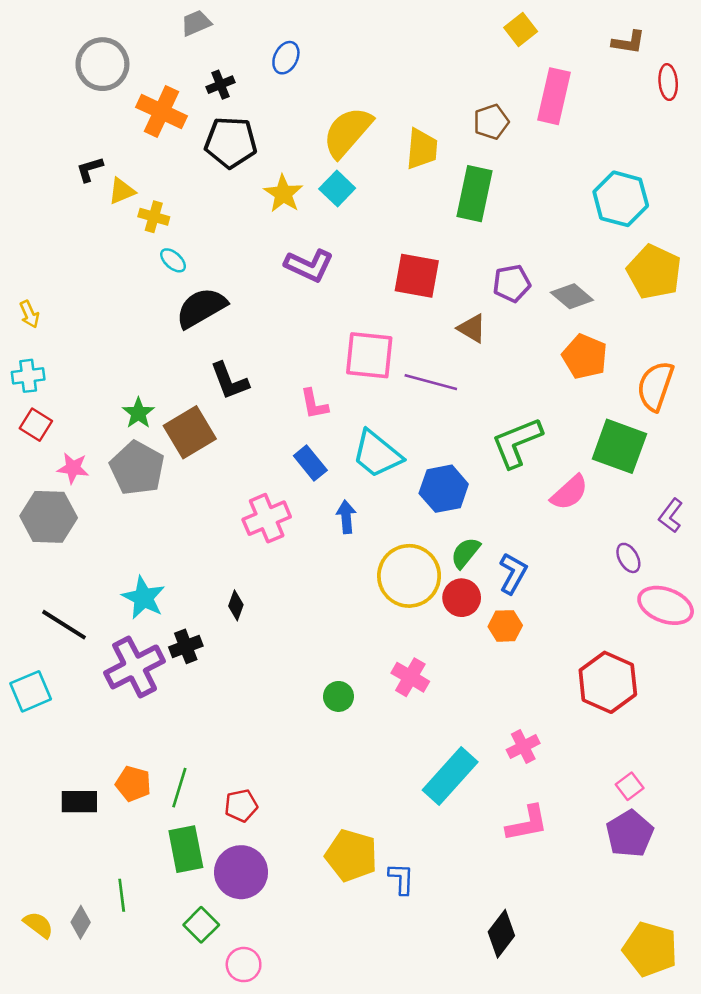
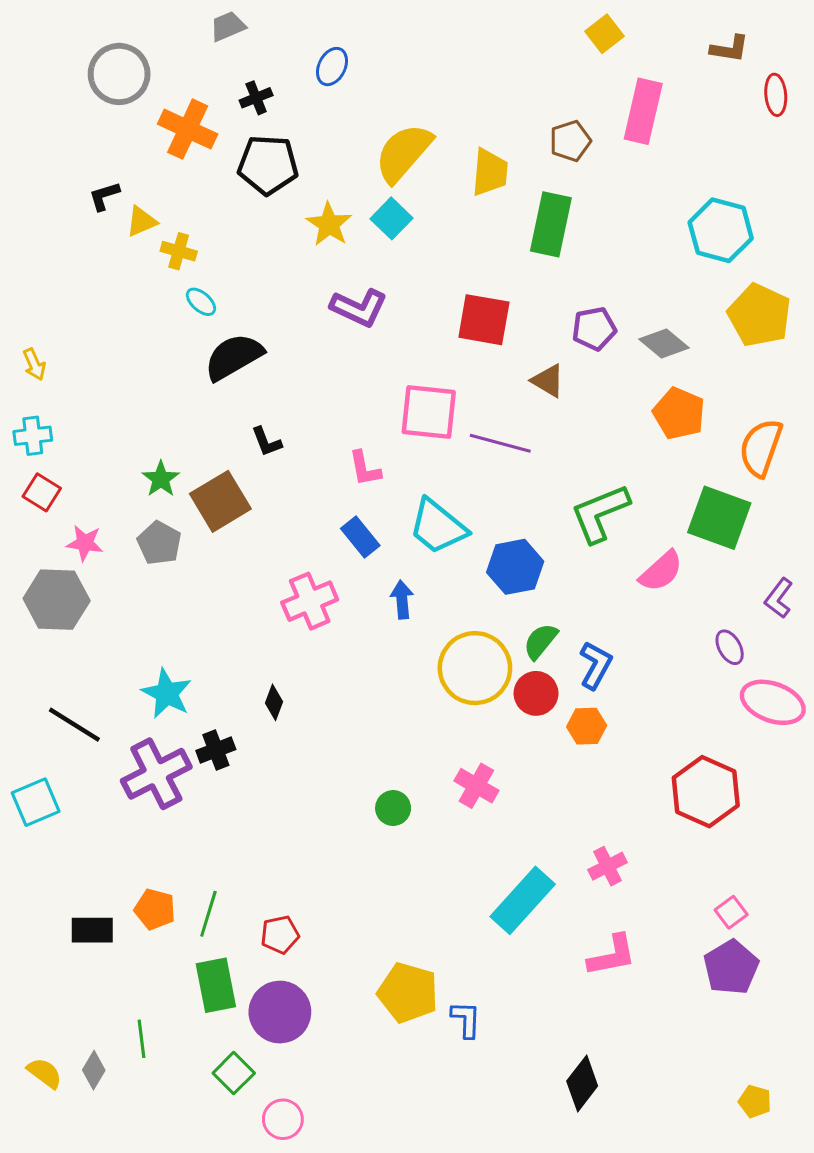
black L-shape: (229, 381) -> (266, 442), size x0.7
gray pentagon: (137, 468) -> (159, 543), size x0.7
yellow pentagon: (650, 949) -> (755, 1101), size x0.5

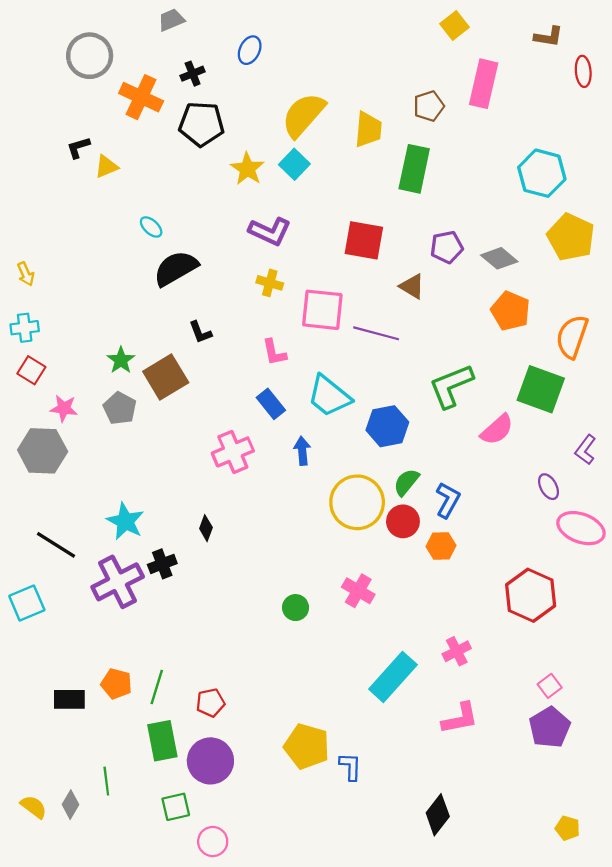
yellow cross: (179, 251) -> (270, 283), moved
green square: (234, 1073) -> (176, 807), turned 32

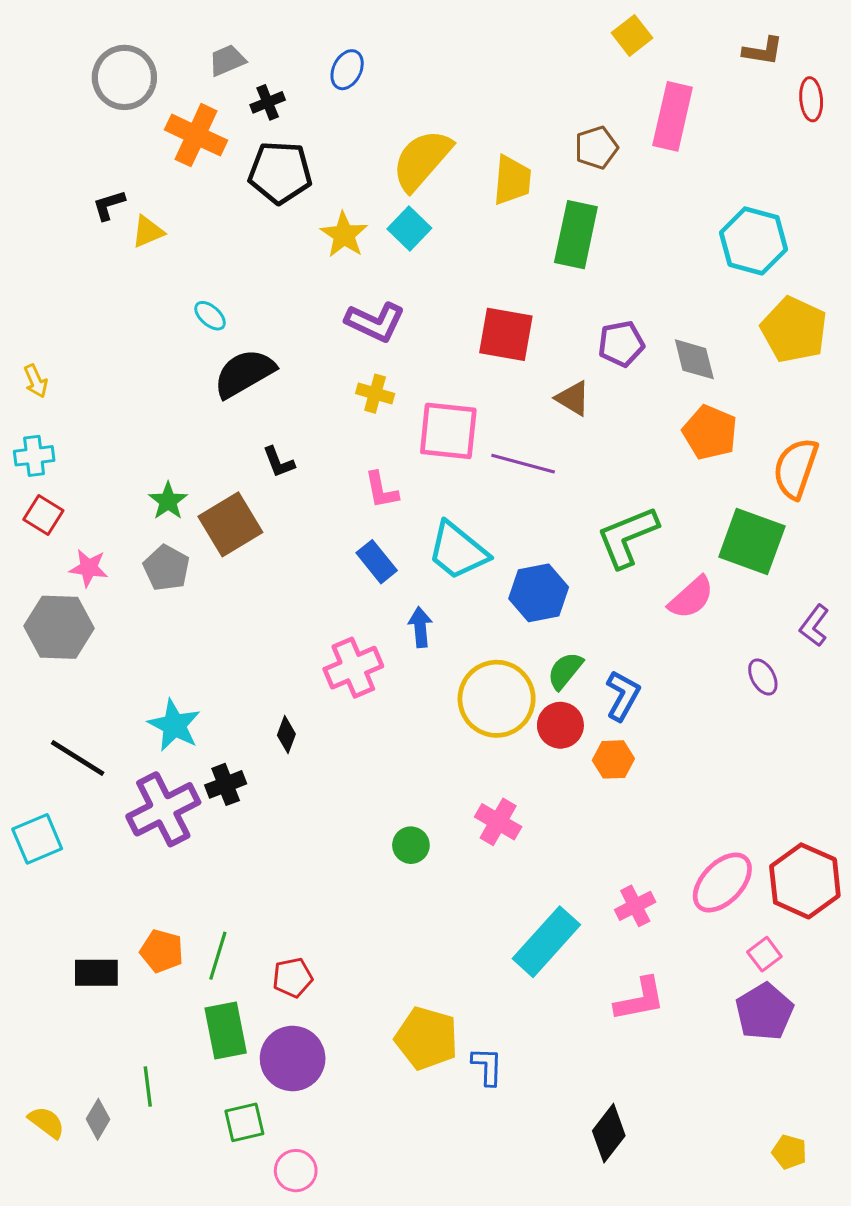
gray trapezoid: (171, 20) -> (227, 60), moved
gray diamond: (499, 258) -> (694, 359), turned 36
pink cross: (233, 452) -> (353, 668), moved
pink ellipse: (581, 528) -> (722, 883), moved, turned -66
red hexagon: (531, 595) -> (805, 881), moved

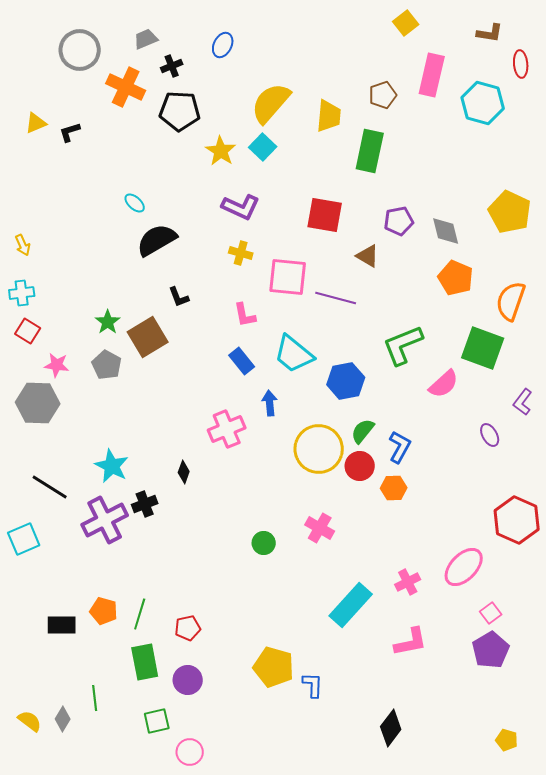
yellow triangle: (148, 232) -> (36, 123), moved
cyan hexagon: (754, 241) -> (483, 103), moved
red hexagon: (805, 881) -> (517, 520), moved
purple circle: (293, 1058) -> (188, 680), size x0.7

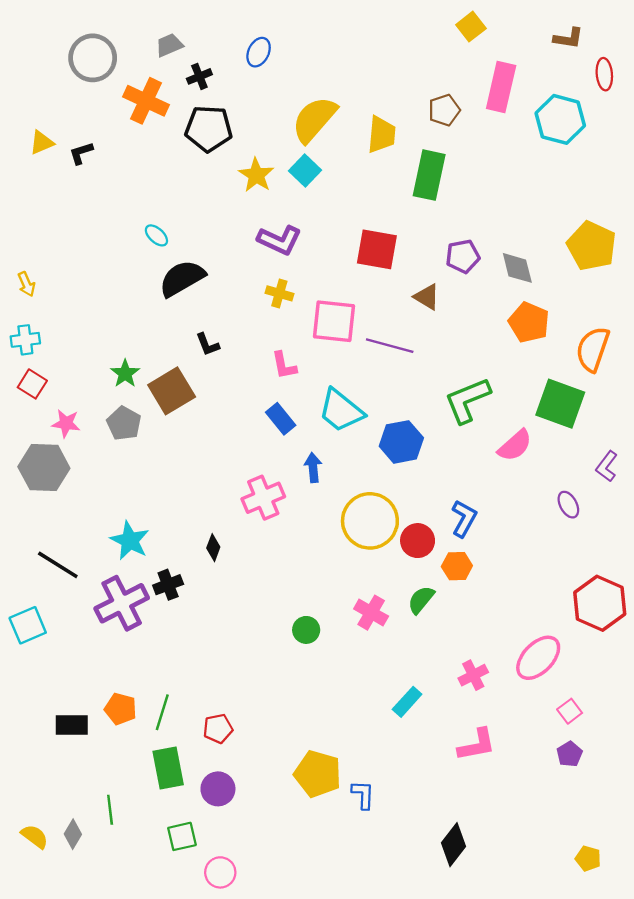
green semicircle: (363, 431) -> (421, 600), moved
cyan rectangle: (351, 605) -> (407, 702), size x0.6
purple pentagon: (491, 650) -> (570, 754), size x0.6

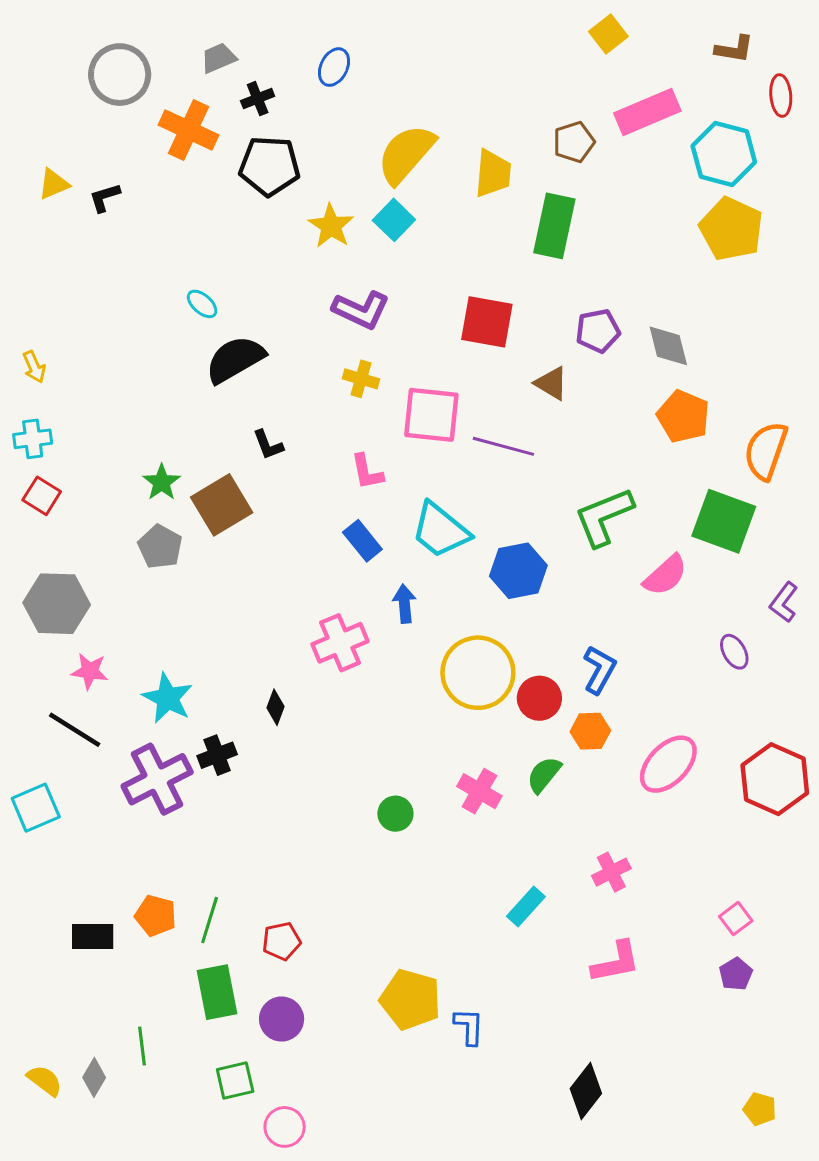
pink rectangle: (501, 87) -> (647, 112), turned 54
yellow pentagon: (592, 246) -> (731, 229), moved
pink star: (66, 423) -> (90, 671), moved
pink ellipse: (538, 658) -> (668, 764), moved

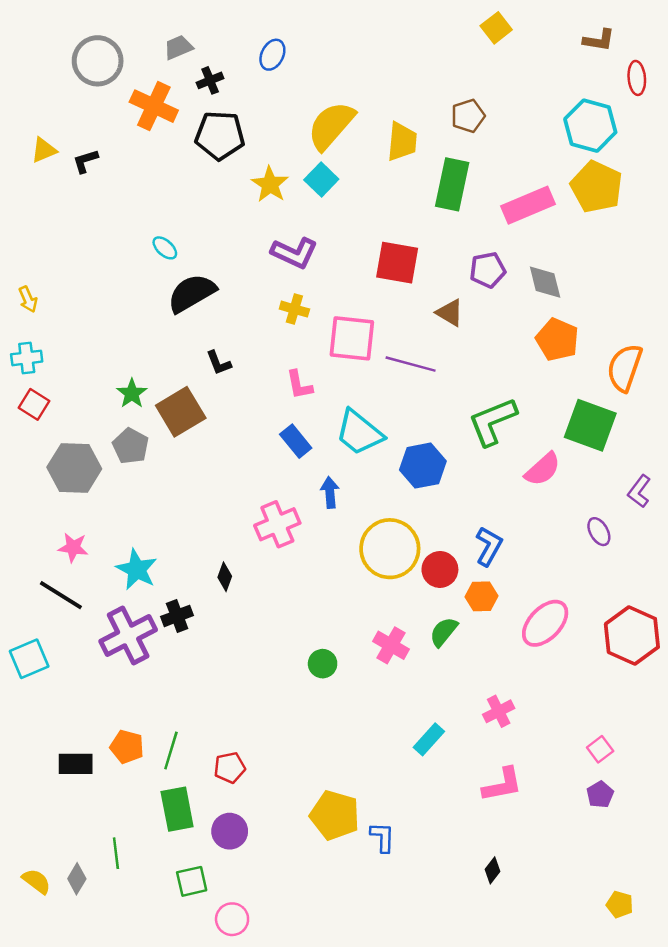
pink rectangle: (647, 112) -> (528, 205), moved
gray hexagon: (57, 604) -> (74, 468), moved
black diamond: (586, 1091) -> (493, 870), moved, size x0.6

